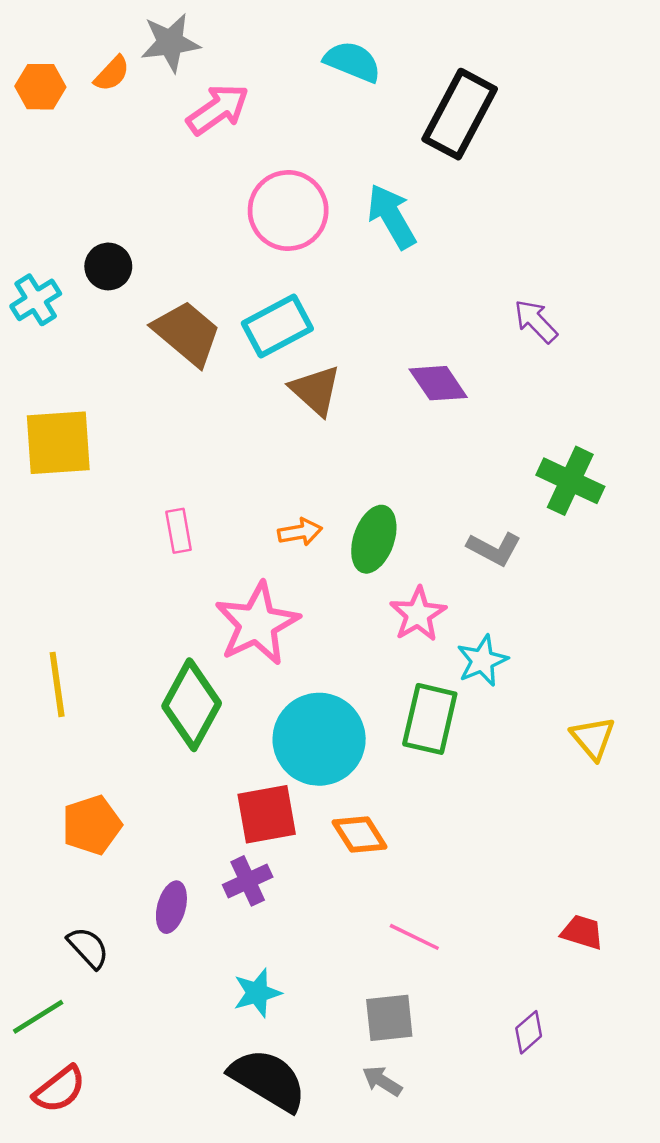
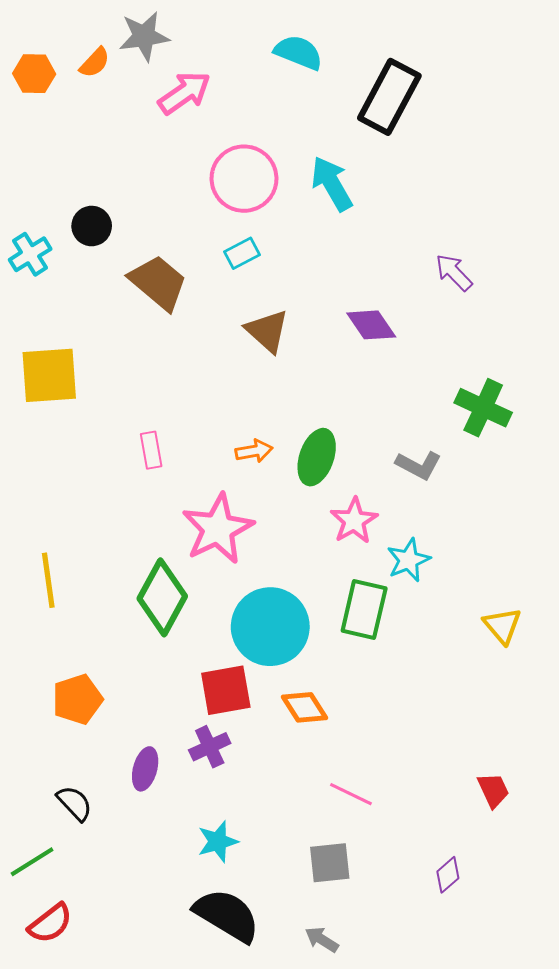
cyan rectangle: (277, 326) -> (242, 253), moved, size x0.6
red trapezoid: (582, 932) -> (493, 790), turned 48
gray arrow: (382, 1081) -> (322, 939), moved

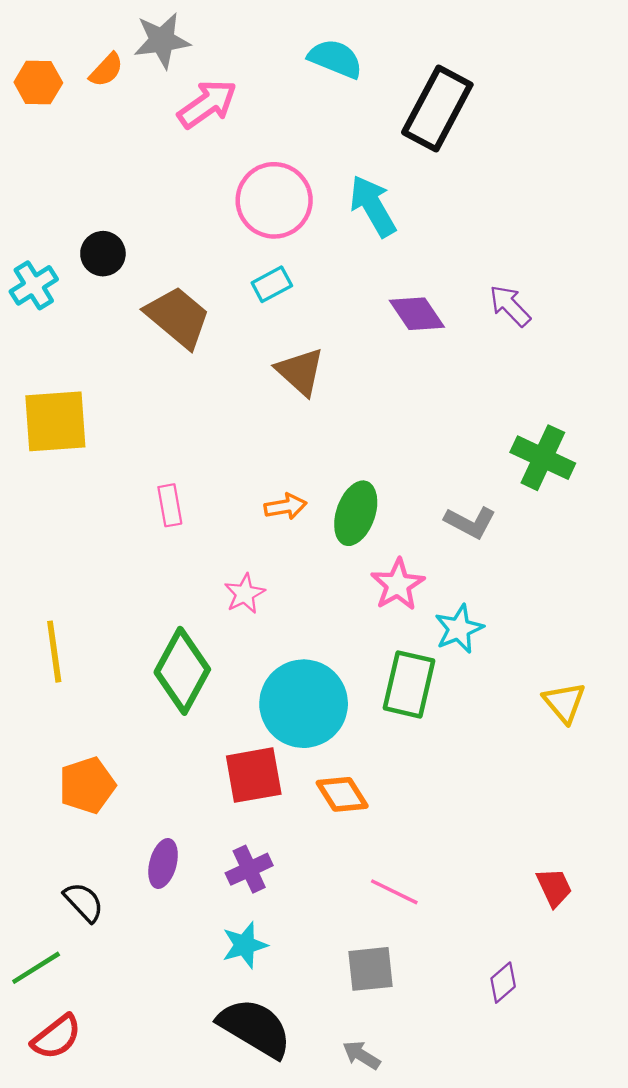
purple diamond: (371, 325) -> (417, 314), moved
pink star: (218, 529) -> (245, 594), size x0.5
purple cross: (210, 747) -> (249, 869), moved

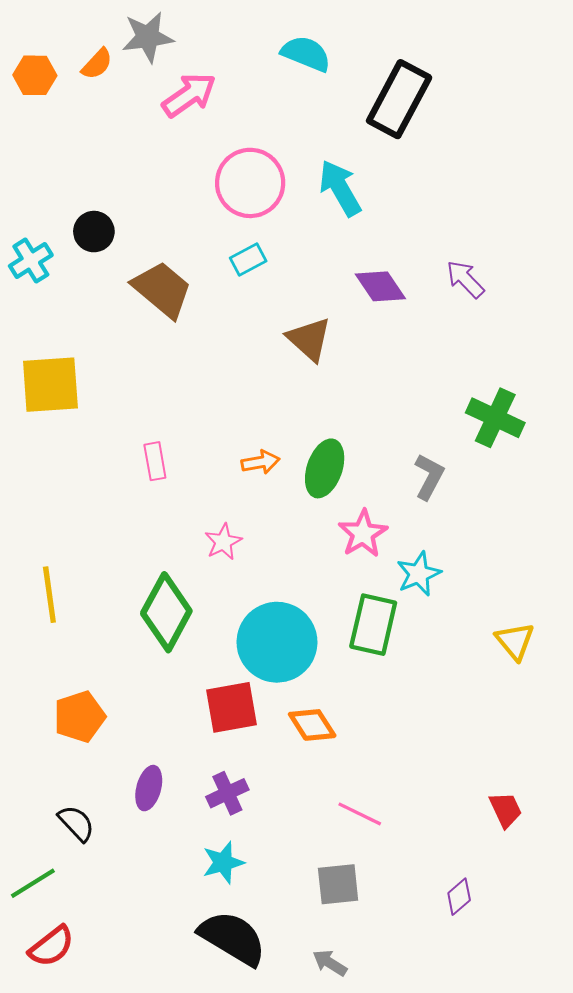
brown triangle: (300, 372) -> (309, 339), moved
gray L-shape: (470, 522) -> (429, 477), turned -90

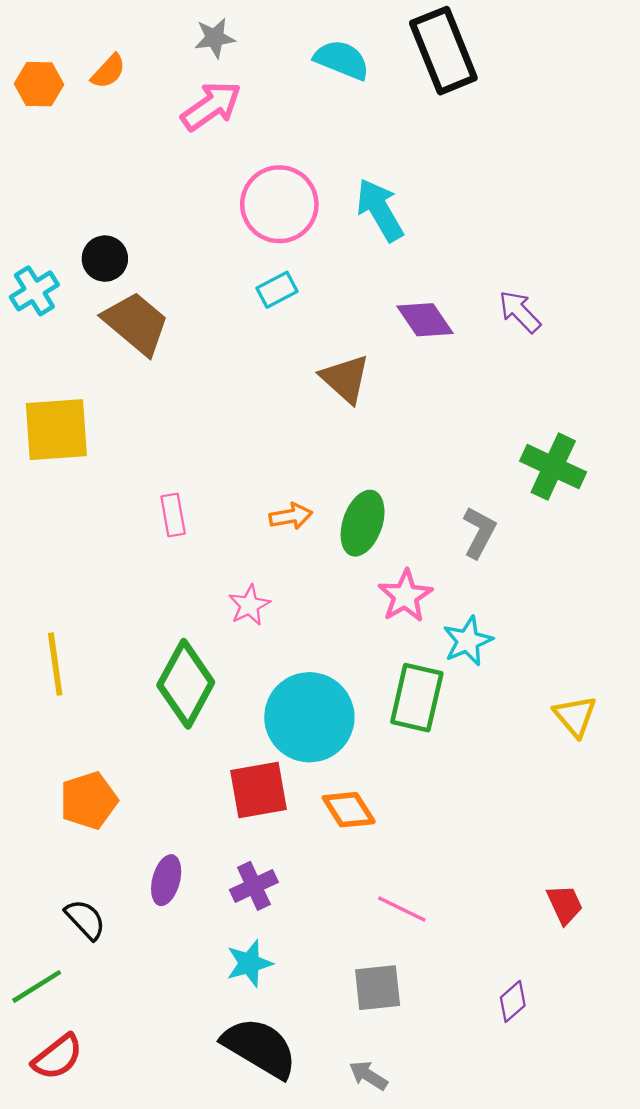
gray star: (148, 37) -> (215, 38), moved, size x0.7
black rectangle: (399, 99) -> (443, 51), moved, turned -50
brown trapezoid: (162, 289) -> (136, 323), moved

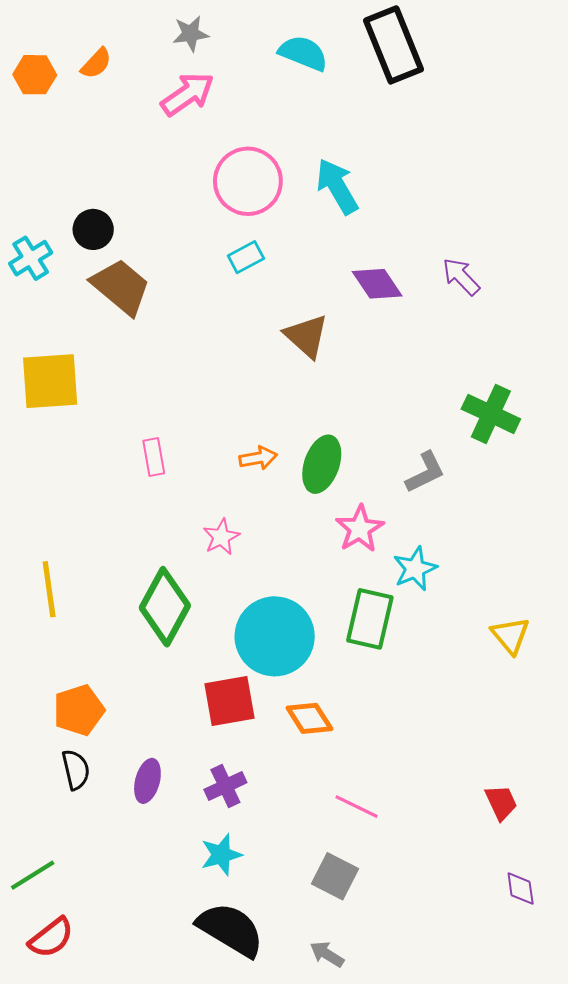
gray L-shape: (479, 532) -> (425, 472), turned 36
black semicircle: (85, 919) -> (76, 770), moved, turned 30
gray square: (378, 988) -> (335, 876), turned 33
purple diamond: (513, 1001) -> (521, 889), moved, turned -57

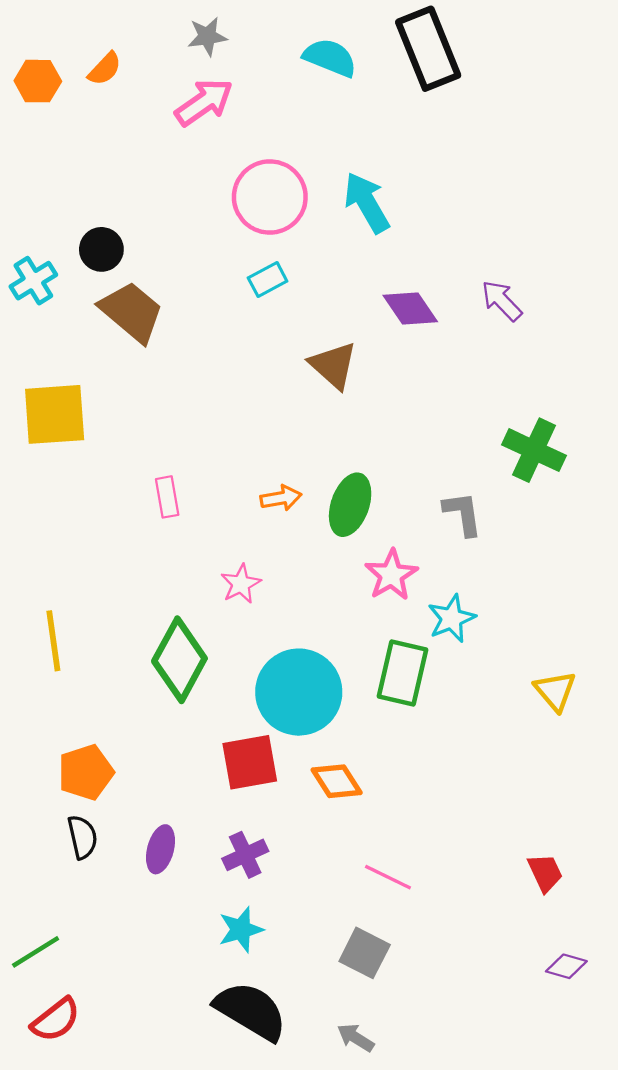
gray L-shape: (425, 472) -> (463, 514), turned -72
purple diamond: (521, 889) -> (566, 966), turned -66

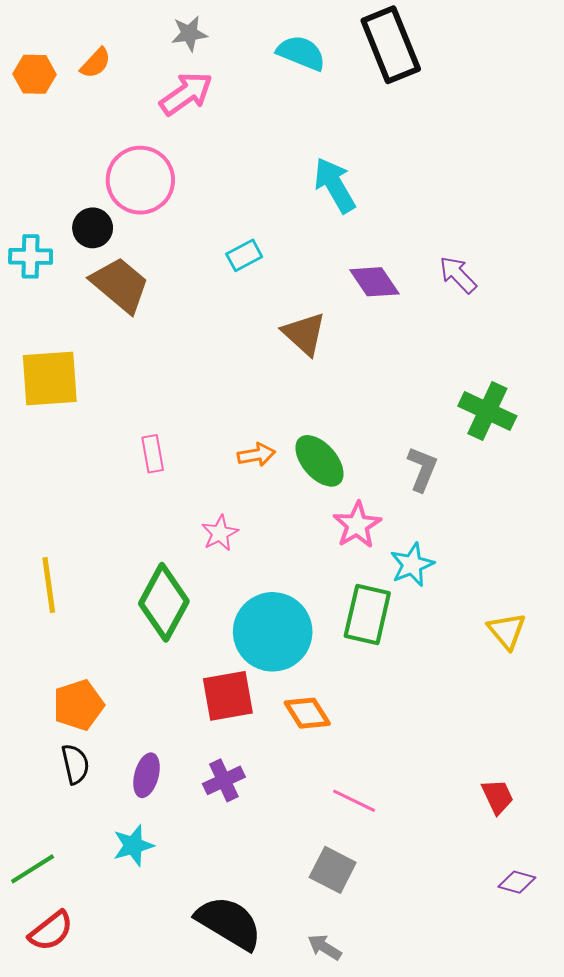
pink circle: (270, 197) -> (140, 180), moved
cyan cross: (33, 281) -> (31, 256), turned 33
green ellipse: (350, 505) -> (319, 461), turned -60
gray L-shape: (463, 514) -> (422, 469), turned 30
cyan star: (241, 930) -> (133, 845), moved

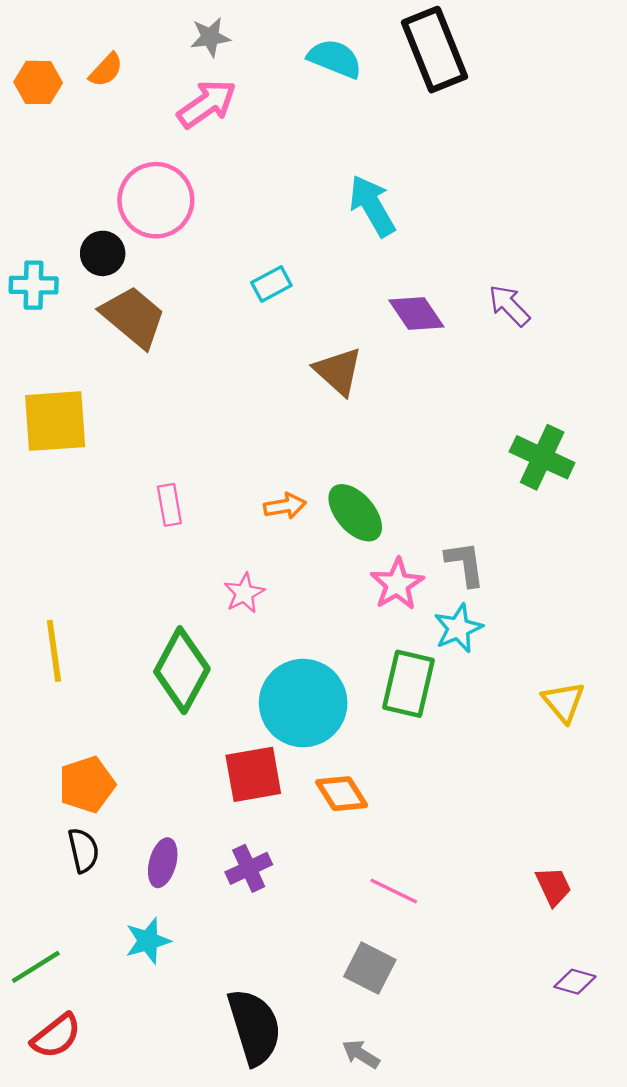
gray L-shape: (422, 469) -> (465, 564), moved, turned -30
black semicircle: (229, 923) -> (254, 1027), turned 42

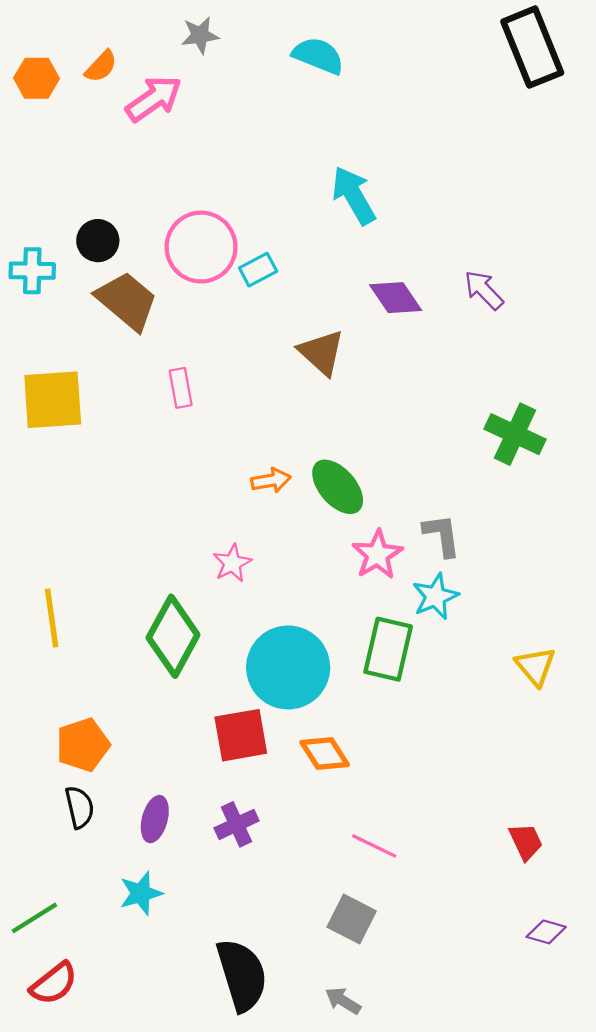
black rectangle: (434, 50) -> (532, 47), moved
pink arrow: (207, 104) -> (154, 99), moved
pink circle: (156, 200) -> (201, 247), moved
pink rectangle: (169, 505) -> (181, 388), moved

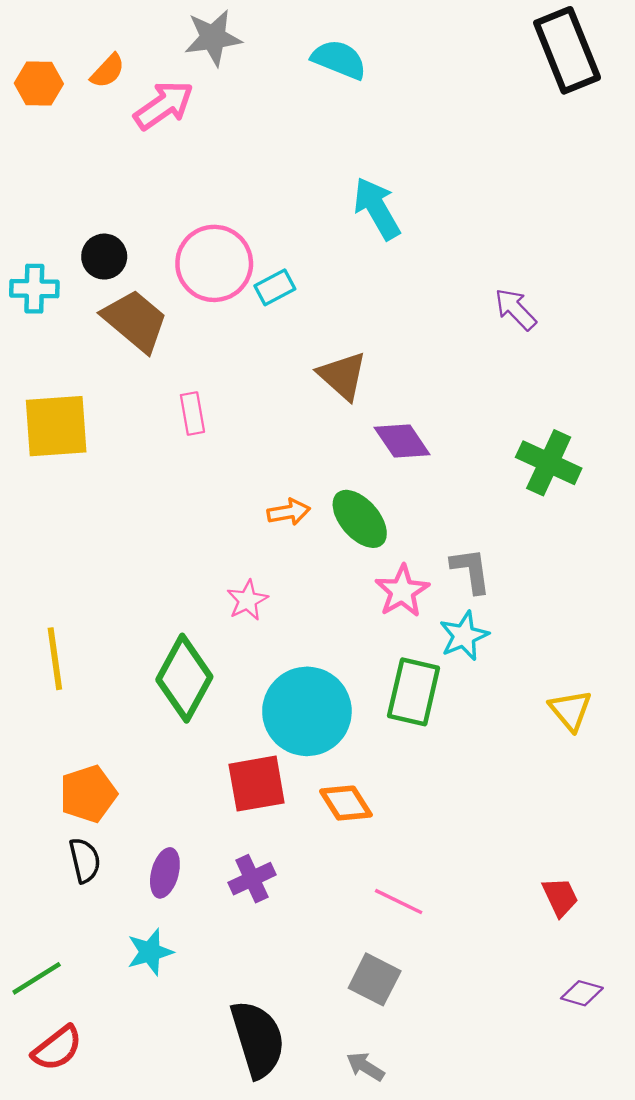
gray star: (200, 35) -> (213, 38), size x1.4
purple diamond: (396, 298) -> (402, 441), moved

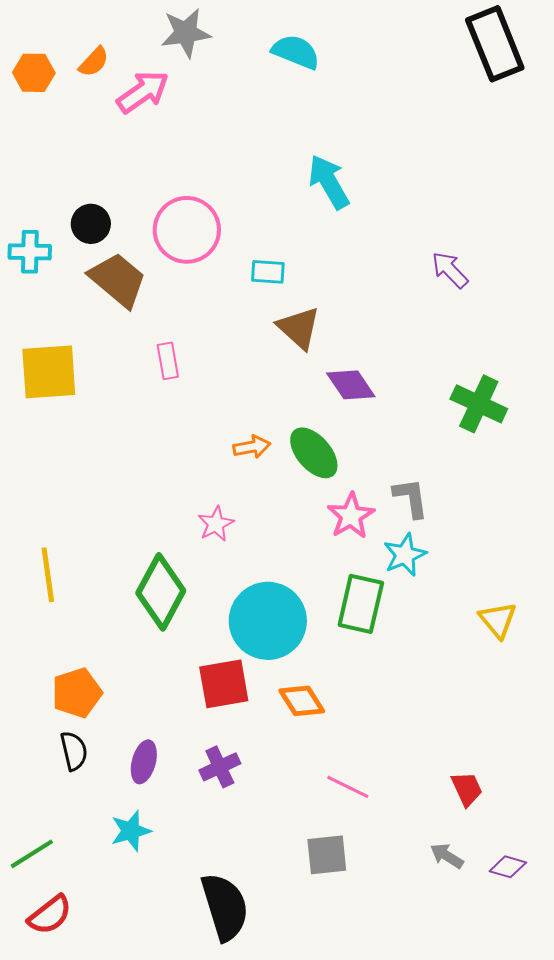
cyan rectangle: (275, 287) -> (268, 272), moved, turned 32
red trapezoid: (560, 897) -> (467, 789), moved
gray square: (375, 979) -> (327, 855), turned -33
gray arrow: (365, 1067) -> (447, 856), moved

